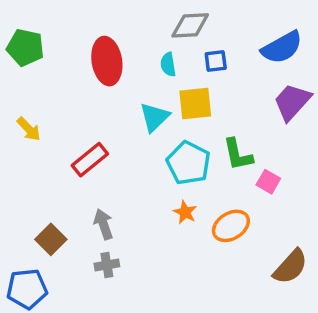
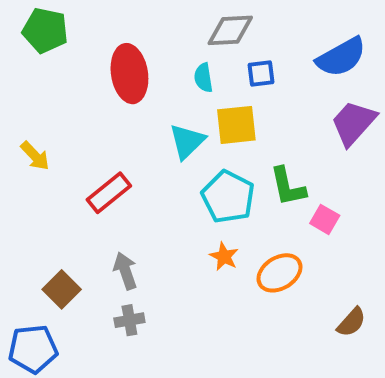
green pentagon: (25, 47) -> (45, 30), moved
brown semicircle: (290, 267) -> (351, 322), size x0.7

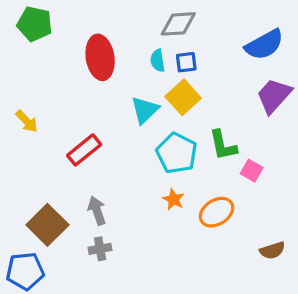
blue square: (261, 74) -> (186, 62), moved
yellow square: (236, 125) -> (183, 97), turned -36
brown square: (62, 289) -> (47, 225), size x1.4
brown semicircle: (351, 322) -> (272, 250), turned 30

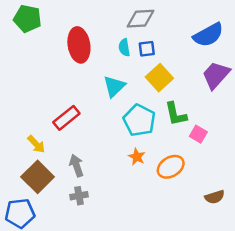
yellow square: (183, 97) -> (159, 78), moved
yellow arrow: (27, 121) -> (36, 144), moved

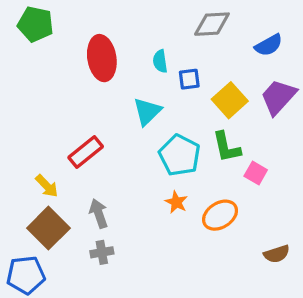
gray diamond: (141, 19) -> (212, 24), moved
blue semicircle: (208, 35) -> (269, 45), size x0.7
blue square: (147, 49) -> (189, 79), moved
yellow square: (159, 78) -> (230, 100), moved

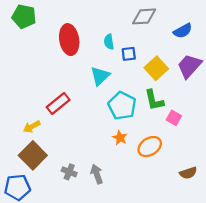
yellow arrow: (47, 186) -> (32, 127), turned 105
gray arrow: (99, 213) -> (97, 174), moved
gray cross: (102, 252) -> (69, 172), turned 32

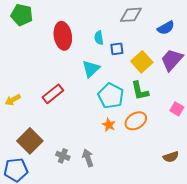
pink square: (174, 118) -> (177, 109), moved
yellow arrow: (32, 127) -> (13, 100), moved
orange ellipse: (150, 147) -> (136, 121), moved

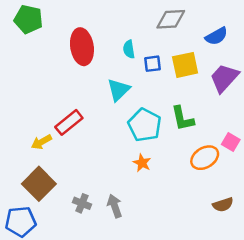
yellow square: (142, 62) -> (185, 65), moved, turned 30
yellow arrow: (13, 100) -> (41, 142), moved
orange ellipse: (136, 121) -> (205, 158), moved

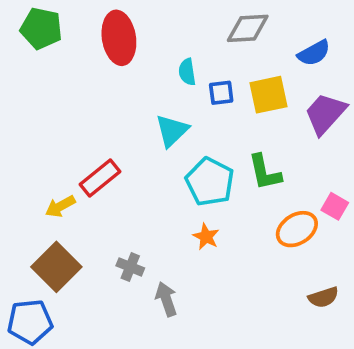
red ellipse: (82, 47) -> (119, 38), moved
gray cross: (82, 203) -> (130, 267), moved

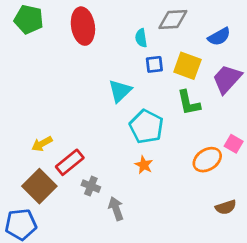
cyan semicircle: (187, 72) -> (141, 38), moved
yellow square: (269, 95) -> (187, 66), turned 32
green L-shape: (265, 172) -> (189, 103), moved
red rectangle: (100, 178) -> (70, 162), moved

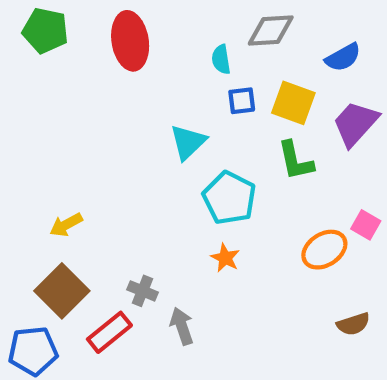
red rectangle: (70, 162) -> (109, 332), moved

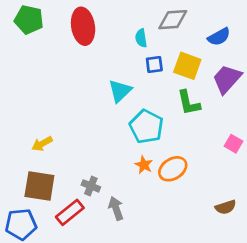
orange ellipse: (324, 250) -> (173, 169), moved
brown square: (62, 291) -> (39, 186), turned -36

